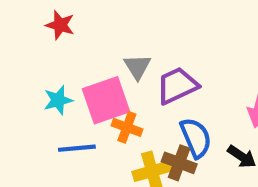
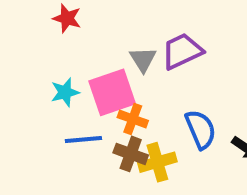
purple trapezoid: (177, 86) -> (182, 51), moved
brown cross: (179, 163) -> (131, 154), moved

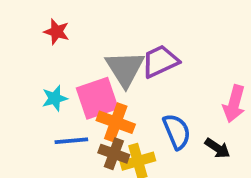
gray triangle: (143, 59) -> (125, 69), size x1.6
orange cross: (133, 119) -> (116, 122), size x1.4

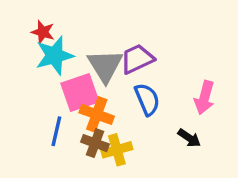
cyan star: (55, 98) -> (55, 56), moved, size x1.6
blue semicircle: (177, 132) -> (147, 99), moved
blue line: (71, 141) -> (56, 131), turned -72

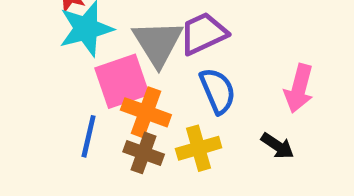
yellow cross: (117, 150) -> (199, 148), moved

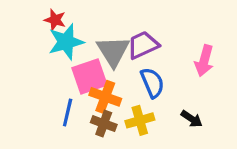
pink arrow: (299, 88) -> (204, 61), moved

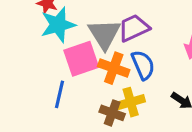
orange cross: (105, 97) -> (114, 68), moved
brown cross: (104, 124) -> (112, 113), moved

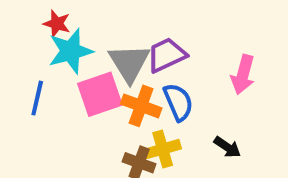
blue line: (60, 94) -> (37, 98), moved

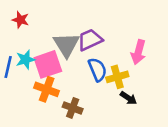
cyan star: (70, 51) -> (25, 60), moved, size x0.7
orange cross: (141, 106) -> (47, 89), moved
yellow cross: (163, 149) -> (117, 77), moved

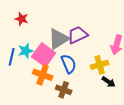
gray triangle: (66, 45) -> (59, 39), turned 30
pink square: (48, 64) -> (44, 55), turned -35
blue semicircle: (97, 69) -> (69, 64), moved

